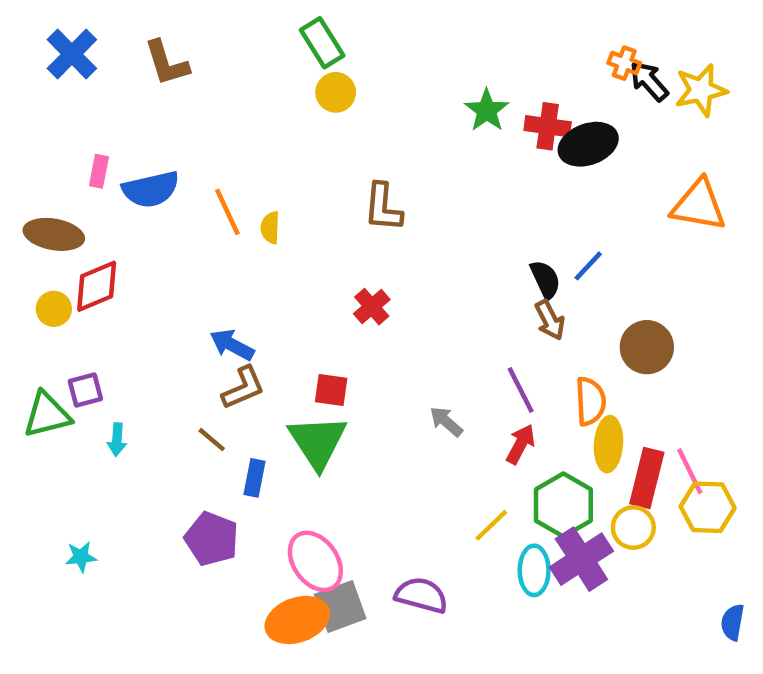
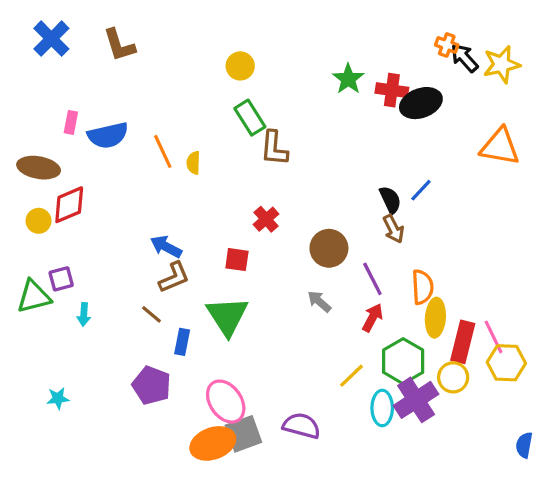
green rectangle: (322, 43) -> (250, 118), moved
brown circle: (647, 347) -> (329, 248), moved
red square: (331, 390) -> (237, 260), moved

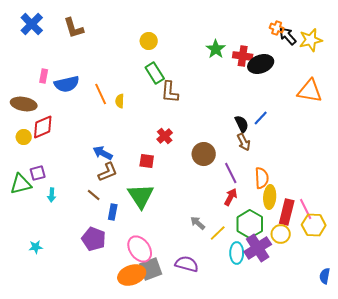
gray arrow: (319, 301) -> (198, 223), moved

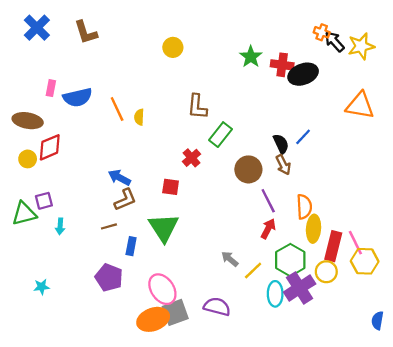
green rectangle: (155, 73) -> (221, 135), moved, turned 70
brown circle: (204, 154) -> (248, 169), moved
brown line: (94, 195) -> (109, 226), turned -56

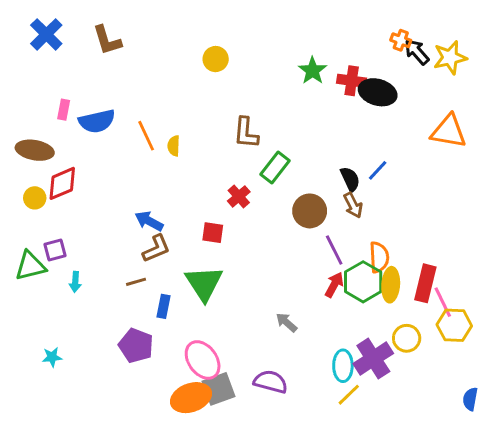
black ellipse: (303, 74) -> (378, 92), turned 36
red rectangle: (333, 246) -> (425, 283), moved
green hexagon: (290, 260) -> (363, 282), moved
yellow line: (253, 271) -> (349, 395), moved

